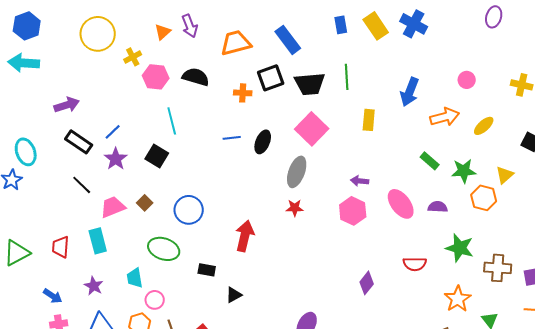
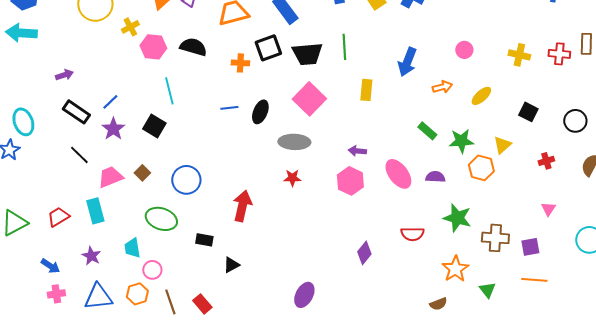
purple arrow: (67, 105) -> (64, 75), size x0.7
orange arrow: (445, 117) -> (442, 87), size x0.7
gray ellipse: (297, 172) -> (294, 142), turned 72
red trapezoid: (61, 247) -> (58, 217), turned 55

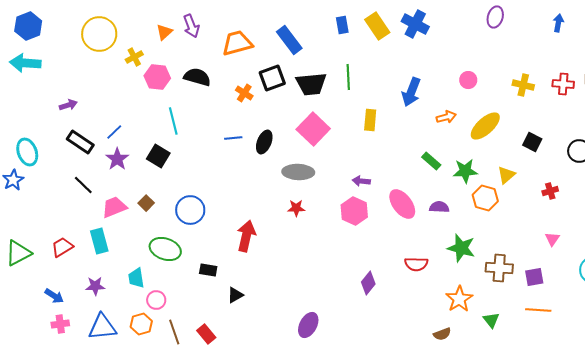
orange cross: (240, 63) -> (244, 93), turned 30
yellow ellipse: (481, 96) -> (485, 126), size x1.5
purple star: (91, 256) -> (95, 286), turned -30

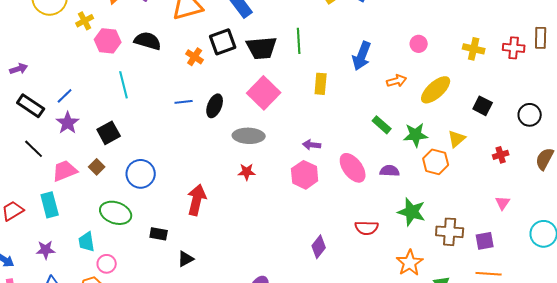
black square: (158, 156) -> (109, 133), moved, turned 30

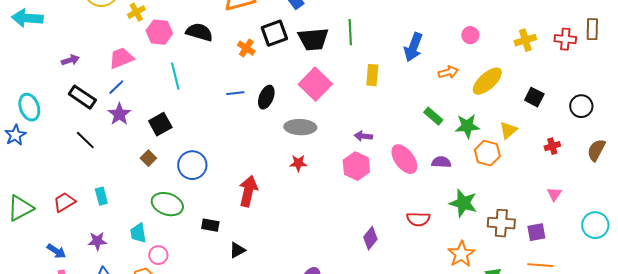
yellow cross: (474, 49) -> (525, 40), turned -30
pink trapezoid: (65, 171) -> (121, 58), moved
cyan rectangle: (50, 205) -> (101, 196), size x0.7

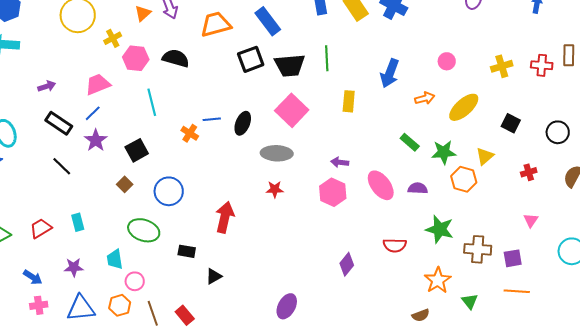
orange cross: (246, 48) -> (190, 133), moved

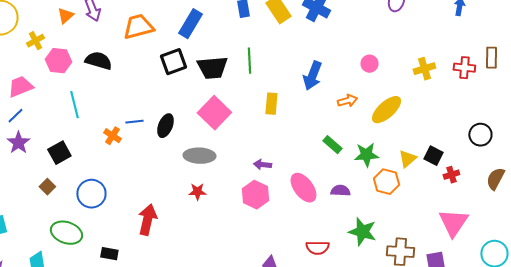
blue rectangle: (268, 21) -> (190, 24), turned 68
black square: (511, 123) -> (433, 156), moved
pink triangle: (531, 220) -> (453, 223), size x2.0

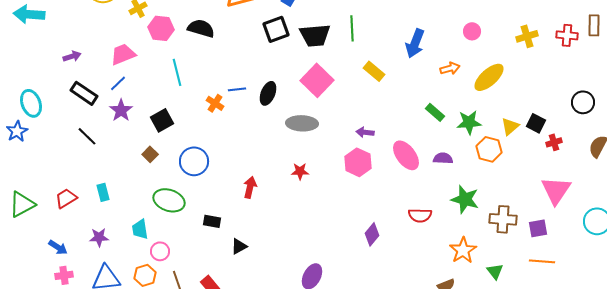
yellow rectangle: (271, 104) -> (374, 71), turned -55
red star: (197, 192) -> (300, 171), moved
red arrow: (147, 220) -> (250, 187), size x0.7

